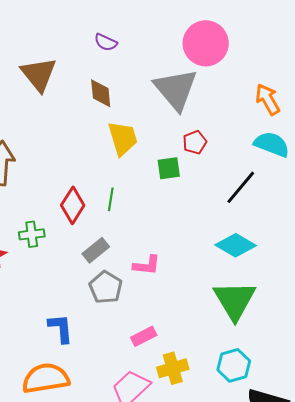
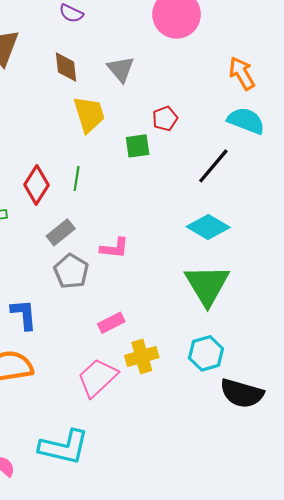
gray triangle: (176, 89) -> (121, 69), moved, size x0.6

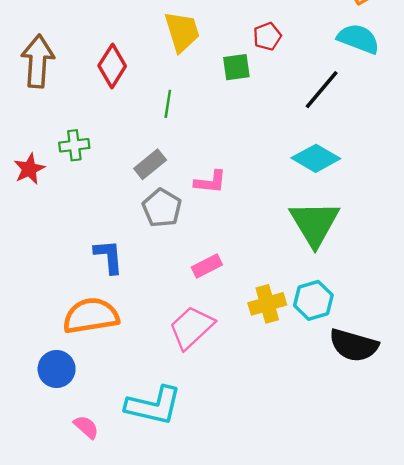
red diamond: (37, 185) -> (112, 66), moved
yellow cross: (142, 357) -> (267, 304), moved

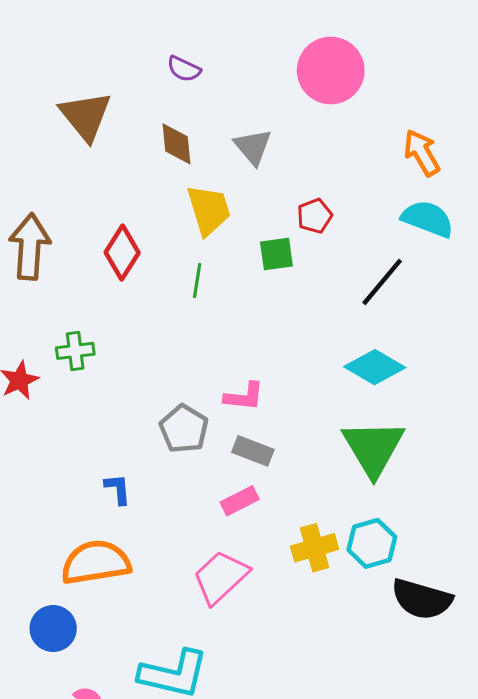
green line: (168, 104) -> (197, 280), moved
gray rectangle: (150, 164) -> (253, 451), moved, turned 60
blue L-shape: (109, 257) -> (118, 489), size x0.7

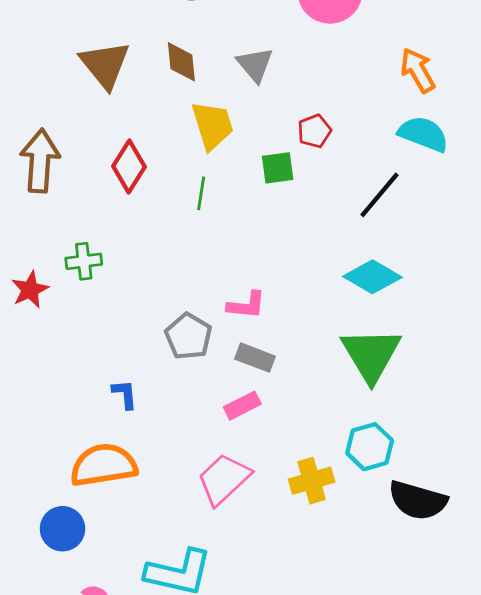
brown triangle: (85, 116) -> (105, 65), moved
yellow cross: (315, 548) -> (312, 481), moved

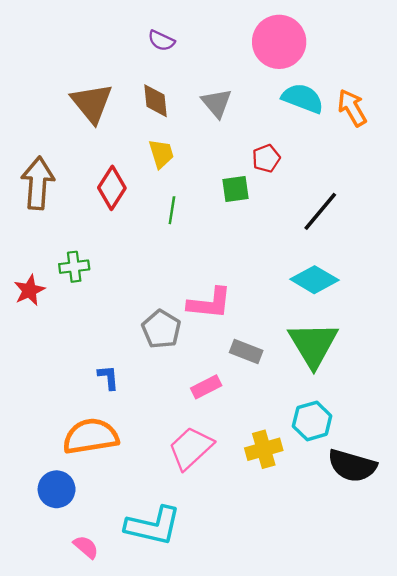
yellow trapezoid: (213, 125) -> (161, 154), moved, size x0.7
cyan semicircle: (423, 134) -> (303, 98), moved
pink L-shape: (246, 305) -> (210, 303), size x1.4
gray rectangle: (255, 358) -> (246, 352), moved

